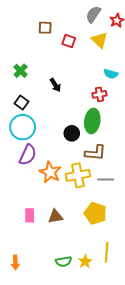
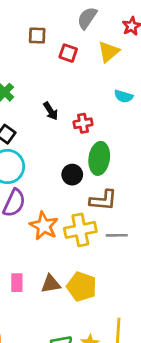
gray semicircle: (93, 14) -> (87, 18), moved
yellow triangle: (99, 40) -> (109, 52), turned 36
red cross: (99, 94) -> (83, 123), moved
yellow pentagon: (95, 213) -> (82, 287), moved

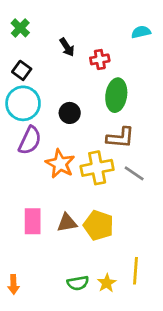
cyan semicircle: (124, 96) -> (141, 32), turned 150
black circle: (72, 175) -> (70, 113), moved
gray line: (117, 235) -> (134, 173), turned 35
pink rectangle: (17, 283) -> (33, 221), size x1.4

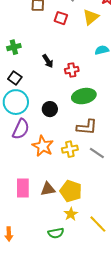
green cross: (20, 28) -> (14, 47), turned 32
green ellipse: (116, 95) -> (84, 96), turned 70
yellow cross: (97, 168) -> (70, 149), size x0.7
yellow line: (135, 271) -> (98, 224), turned -48
yellow star: (107, 283) -> (71, 214), moved

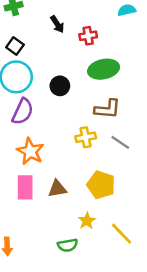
orange star: (43, 146) -> (30, 151), moved
yellow pentagon: (71, 191) -> (101, 185), moved

